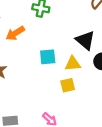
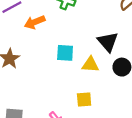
yellow square: (68, 85) -> (84, 99), moved

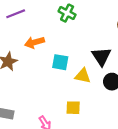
orange arrow: (35, 22) -> (34, 42), moved

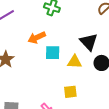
orange arrow: (34, 42) -> (37, 38), moved

